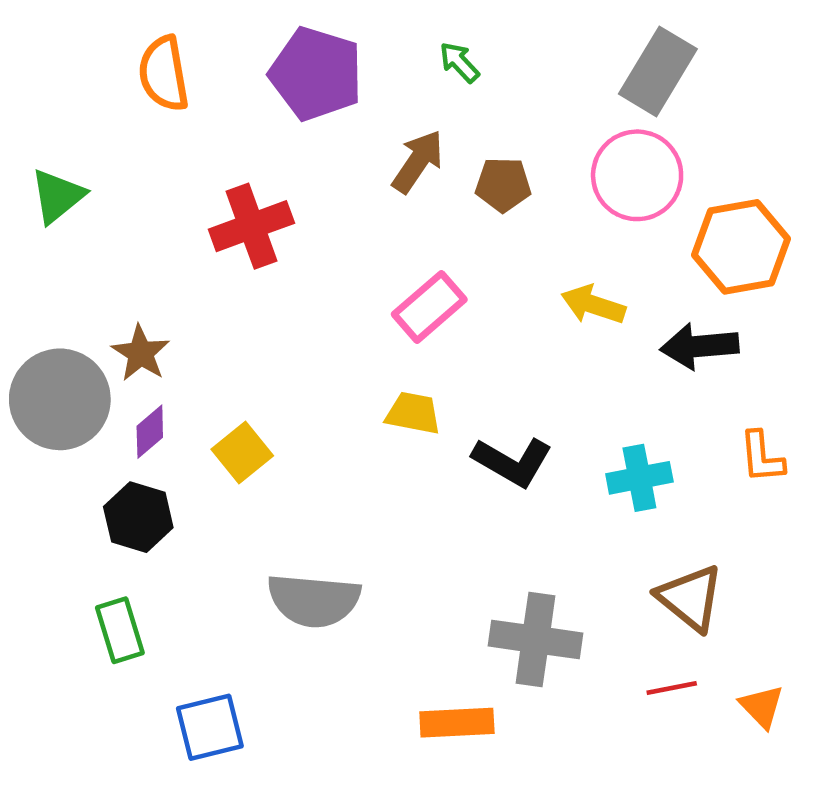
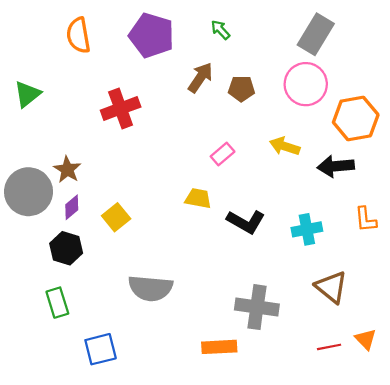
pink rectangle: (429, 307) -> (223, 154), moved, size x0.7
red line: (672, 688) -> (329, 347), moved

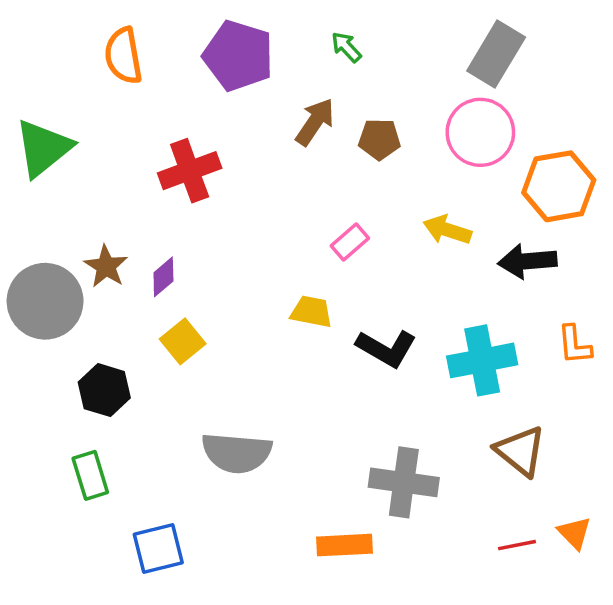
green triangle: (27, 94) -> (43, 148), size x1.4
purple diamond: (72, 207) -> (163, 277), moved
cyan cross: (307, 229) -> (482, 360), size x1.4

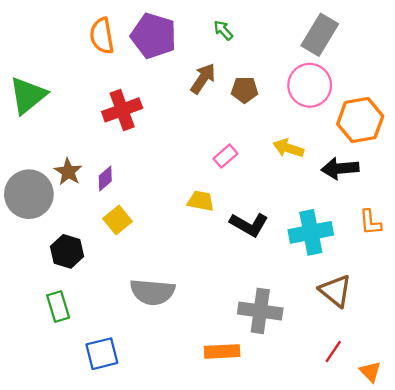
orange semicircle: (123, 56) -> (102, 36), moved
orange triangle: (574, 533) -> (370, 372), moved
red line: (517, 545) -> (333, 351), turned -45

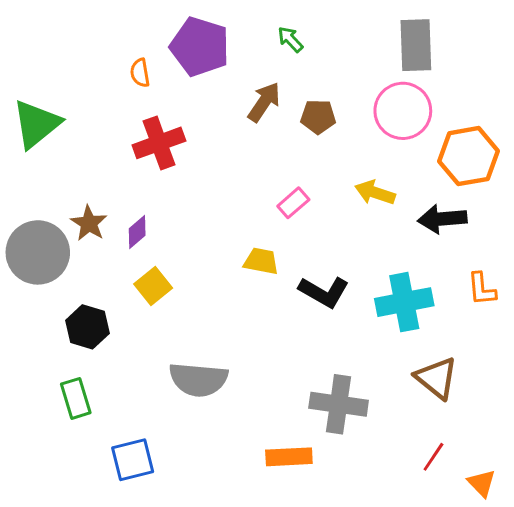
gray rectangle: (320, 35) -> (416, 45), turned -33
orange semicircle: (102, 36) -> (140, 73), moved, size x0.6

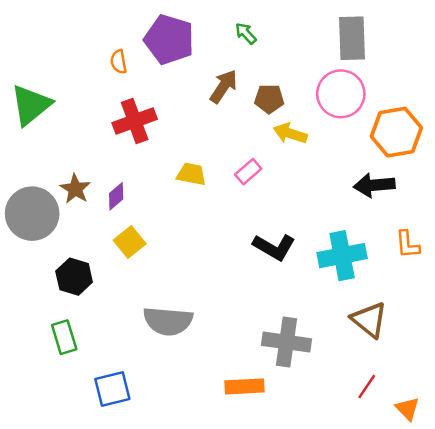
yellow arrow: (375, 193) -> (290, 133), moved
yellow trapezoid: (261, 261) -> (191, 174), moved

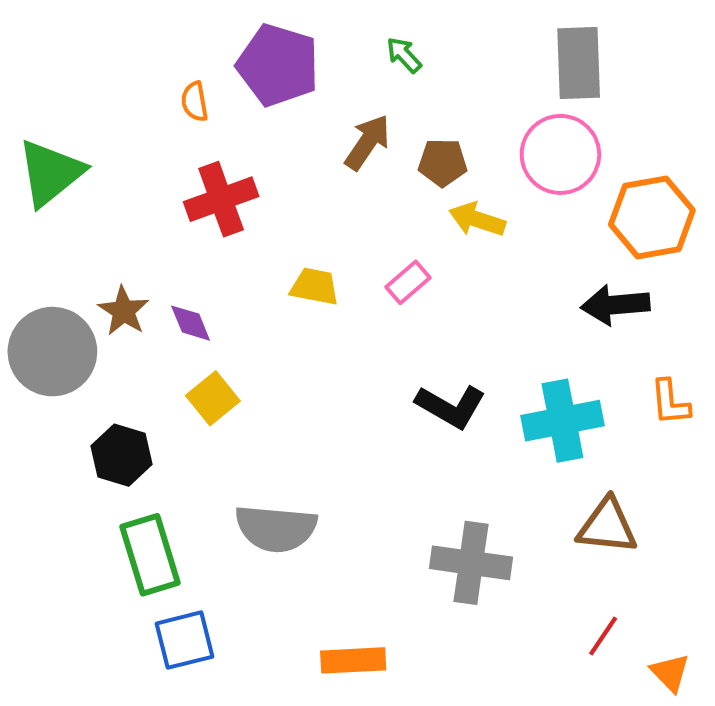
purple diamond: (116, 196) -> (191, 323), turned -72
brown triangle: (369, 320) -> (607, 526), turned -33
green rectangle: (64, 337) -> (150, 555), moved, size x1.4
orange rectangle: (244, 386) -> (353, 660), moved

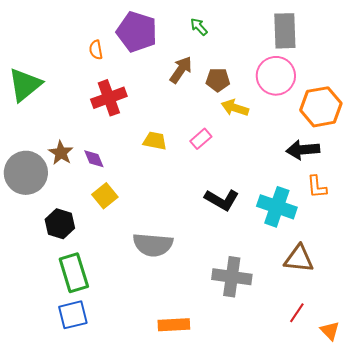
orange L-shape: (670, 402) -> (317, 187), moved
cyan cross: (562, 421) -> (277, 207), turned 30
gray semicircle: (276, 528) -> (153, 245), moved
blue square: (184, 640) -> (73, 315), moved

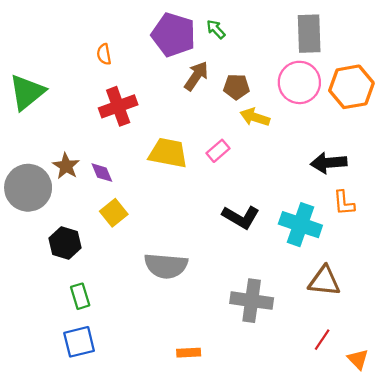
purple pentagon: (137, 32) -> (173, 35), moved
orange hexagon: (321, 107) -> (351, 87), moved
yellow trapezoid: (155, 141) -> (168, 153), size x1.5
green rectangle: (74, 273) -> (80, 296), size x0.6
orange rectangle: (174, 325) -> (189, 353), size x0.7

